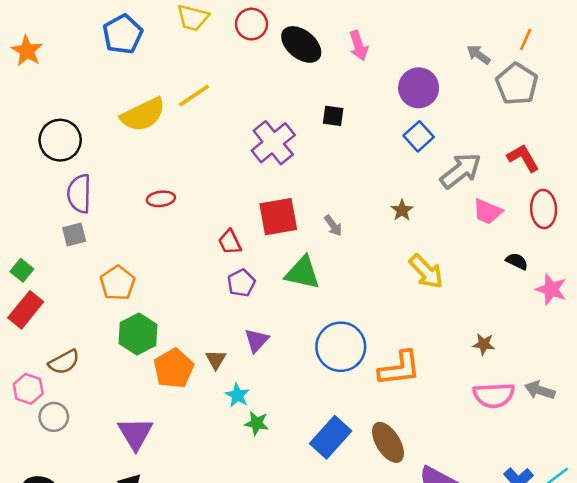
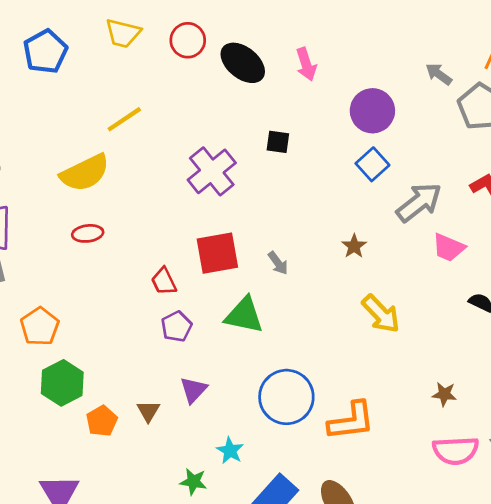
yellow semicircle: (143, 115) -> (85, 173), moved
orange pentagon: (174, 368) -> (102, 421), size x0.7
cyan star: (237, 395) -> (230, 451), moved

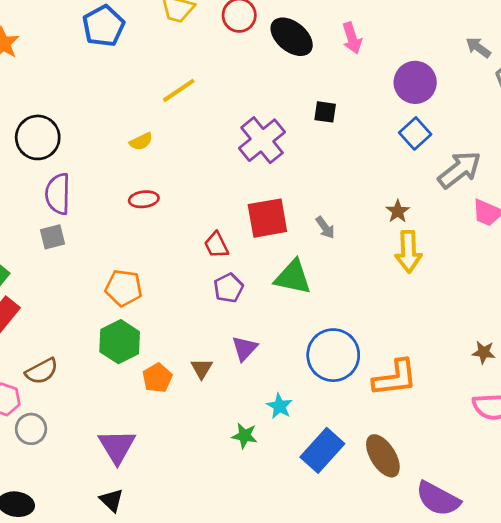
yellow semicircle: (85, 173) -> (141, 141), size x0.5
yellow arrow: (381, 314) -> (408, 252), moved, turned 42
orange pentagon: (40, 326) -> (124, 288), moved, turned -30

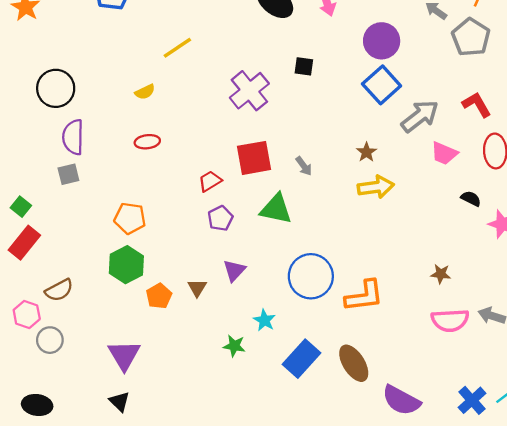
blue square: (415, 133) -> (382, 85), size x1.4
red trapezoid: (216, 245) -> (210, 181), turned 85
yellow arrow: (408, 252) -> (376, 187), turned -96

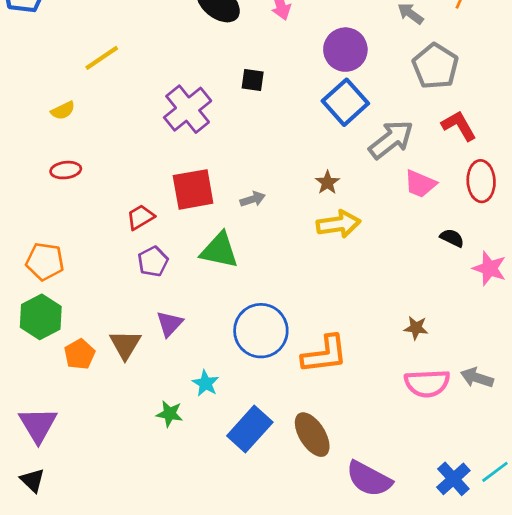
gray pentagon: (471, 37) -> (435, 66), moved
gray arrow: (304, 166) -> (253, 199), turned -72
brown triangle: (197, 288) -> (125, 345), size x1.4

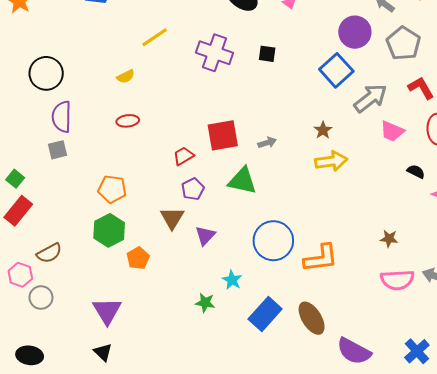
purple circle: (345, 50) -> (355, 32), moved
purple cross: (188, 109) -> (214, 53), moved, turned -32
brown triangle: (125, 345) -> (172, 218), moved

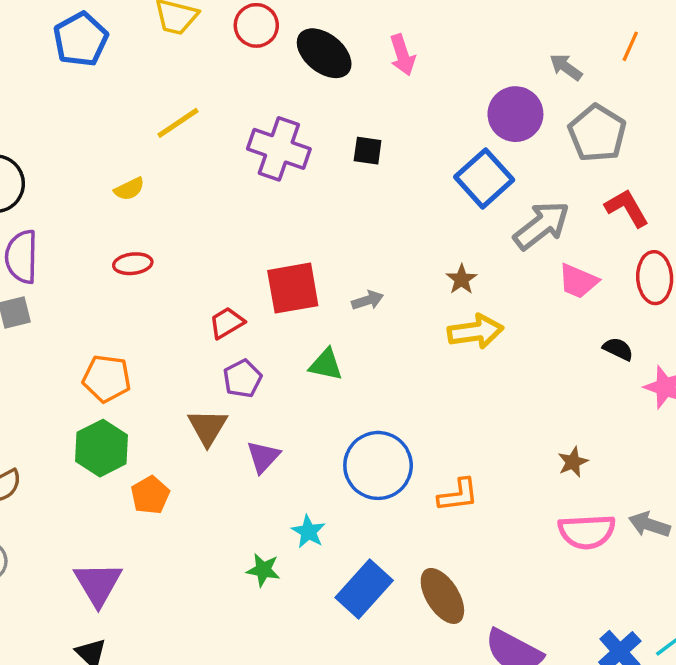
green triangle: (242, 181) -> (326, 365), size x0.7
brown star: (389, 239) -> (573, 462), turned -30
orange L-shape: (321, 258) -> (458, 495), size x0.7

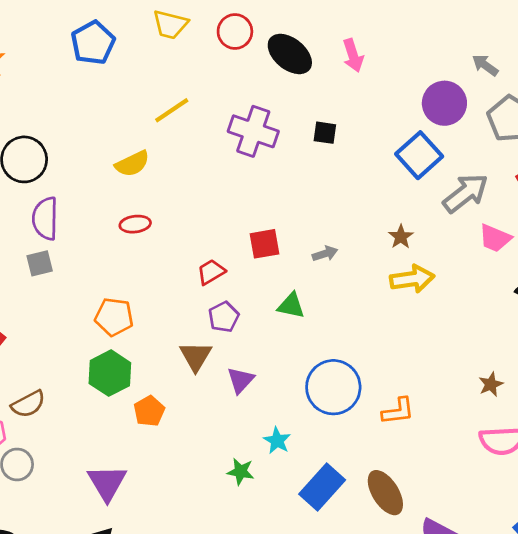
yellow semicircle: (129, 189) -> (132, 164), size x1.4
red square: (293, 288) -> (264, 244), size x0.7

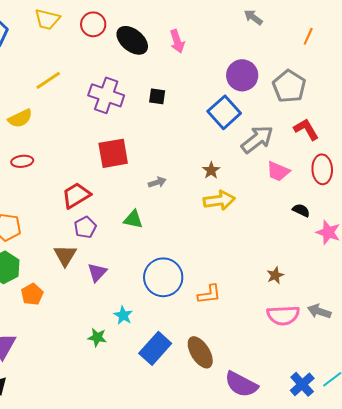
gray arrow: (485, 65) -> (253, 17), moved
red square: (264, 244) -> (113, 153), moved, size x1.4
red trapezoid: (211, 272) -> (76, 195), size x1.4

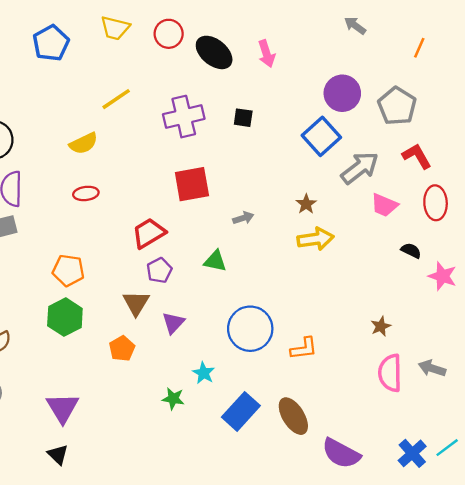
purple cross: (106, 95) -> (184, 117), turned -32
orange pentagon: (32, 294) -> (122, 348), moved
pink semicircle: (283, 315) -> (390, 373), turned 92

